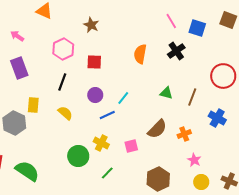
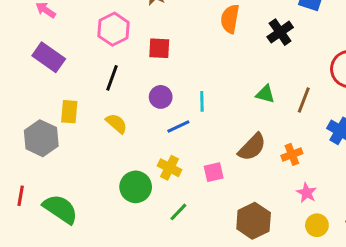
orange semicircle: (140, 54) -> (230, 19), moved
purple rectangle: (19, 68) -> (49, 57), turned -35
cyan line: (123, 98) -> (202, 101), turned -40

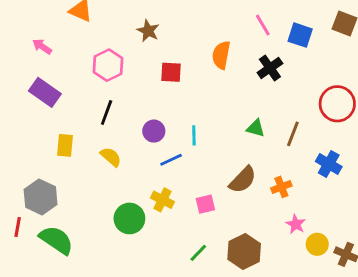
red square: (159, 48) -> (171, 72), moved
gray hexagon: (41, 138) -> (41, 197), moved
green line: (178, 212) -> (198, 253), moved
yellow circle: (317, 225) -> (317, 244), moved

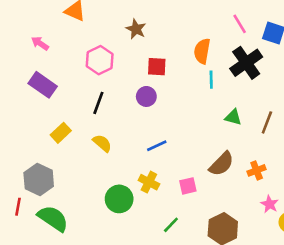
black cross: (270, 68) -> (246, 63), size x1.4
purple circle: (154, 131) -> (146, 96), moved
cyan line: (194, 135) -> (211, 80), moved
yellow rectangle: (65, 145) -> (61, 133), turned 42
green line: (198, 253) -> (171, 225), moved

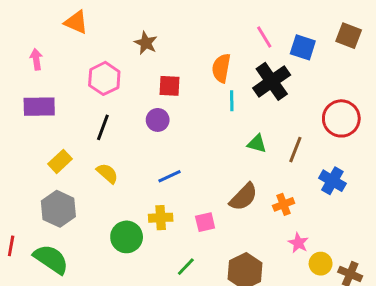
pink arrow: (40, 43) -> (36, 59), turned 48
purple rectangle: (43, 85) -> (39, 107), turned -36
gray hexagon: (39, 179) -> (58, 209), moved
yellow cross: (149, 182) -> (161, 218), turned -30

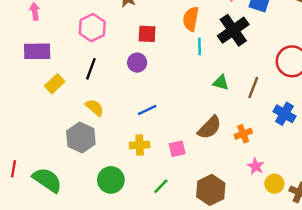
yellow rectangle: (60, 161) -> (55, 84), moved
gray hexagon: (58, 209) -> (81, 137), moved
green circle: (127, 237) -> (111, 180), moved

